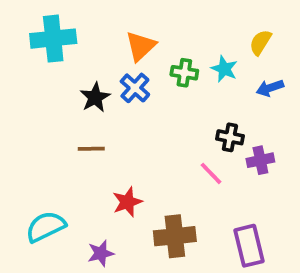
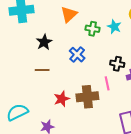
blue cross: (135, 88) -> (77, 55), moved
pink line: (211, 173) -> (107, 83), turned 32
brown cross: (175, 236) -> (87, 97), moved

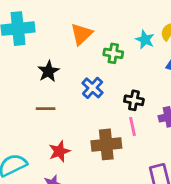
cyan star: (114, 27) -> (145, 40), moved
black cross: (117, 64) -> (134, 100), moved
red star: (62, 99) -> (59, 151), moved

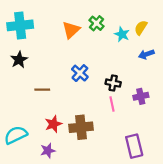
green cross: (113, 53) -> (96, 23), moved, turned 32
black star: (48, 71) -> (19, 60), moved
brown cross: (106, 144) -> (81, 127), moved

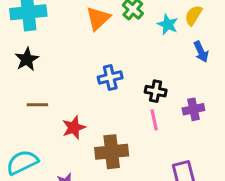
blue arrow: (146, 54) -> (201, 52), turned -96
blue cross: (80, 73) -> (110, 77), turned 35
brown line: (42, 90) -> (37, 105), moved
red star: (53, 124) -> (74, 127), moved

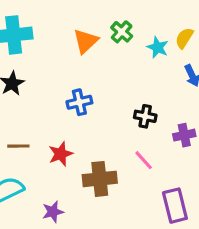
blue cross: (110, 77) -> (79, 102), moved
brown line: (37, 105) -> (18, 146), moved
pink line: (154, 120) -> (144, 160), moved, turned -30

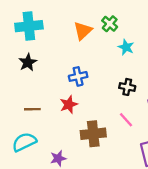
cyan star: (158, 47) -> (126, 47), moved
red star: (61, 154) -> (69, 105), moved

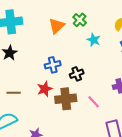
black cross: (127, 87) -> (77, 74), moved, turned -32
brown cross: (93, 134) -> (66, 99), moved

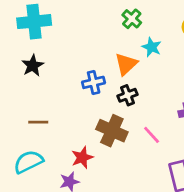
orange triangle: (57, 26) -> (126, 64), moved
red star: (45, 89) -> (82, 158), moved
brown cross: (66, 99) -> (112, 131), turned 30

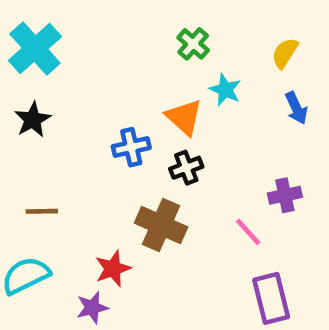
cyan cross: (34, 22) -> (35, 48), turned -36
orange triangle: (126, 64) -> (184, 117), turned -35
pink line: (152, 135) -> (248, 232), moved

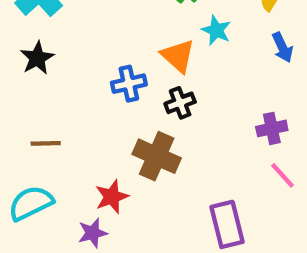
pink line: (248, 232) -> (282, 175), moved
purple rectangle: (271, 298) -> (227, 224), moved

